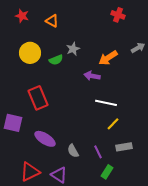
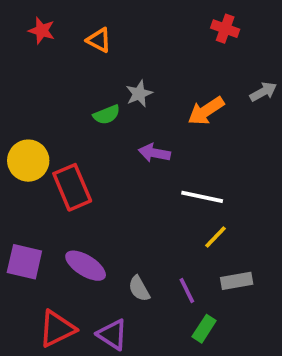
yellow circle: (30, 53) -> (28, 161), moved
purple arrow: (92, 76) -> (154, 153), moved
purple square: (13, 123) -> (24, 262), moved

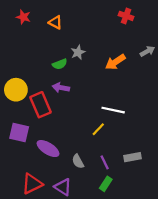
purple arrow: (154, 153) -> (61, 88), moved
yellow line: (216, 237) -> (98, 129), moved
purple square: (24, 262) -> (19, 132), moved
green rectangle: (204, 329) -> (106, 184), moved

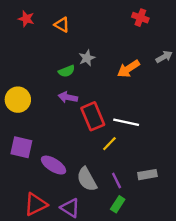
red rectangle: (41, 105) -> (93, 116), moved
gray semicircle: (78, 161) -> (87, 179), size x1.5

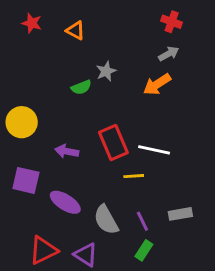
gray arrow: (164, 57) -> (169, 54), moved
purple arrow: (68, 97) -> (67, 151), moved
yellow line: (109, 144) -> (134, 176), turned 42

